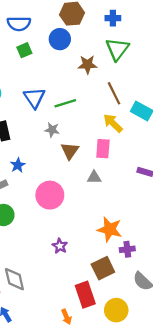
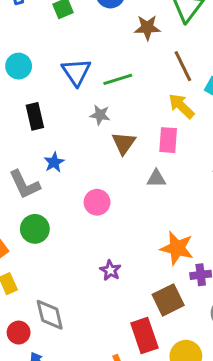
pink circle: (50, 195) -> (97, 202), size x0.7

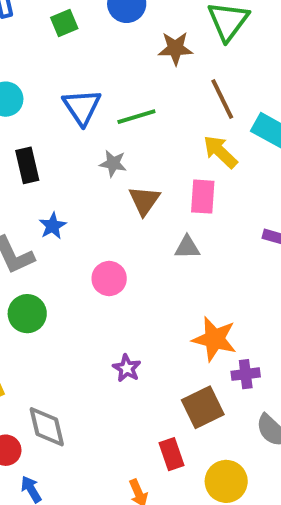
red rectangle: (144, 335) -> (172, 454), size x0.7

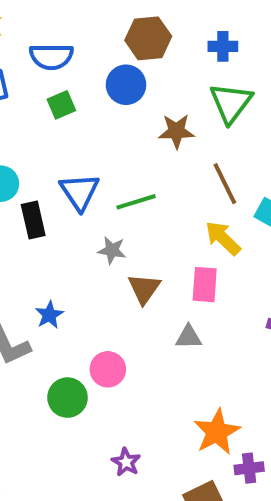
black rectangle: (27, 165) -> (33, 220), moved
green circle: (27, 314) -> (67, 398), moved
orange star: (214, 339) -> (217, 432), turned 30

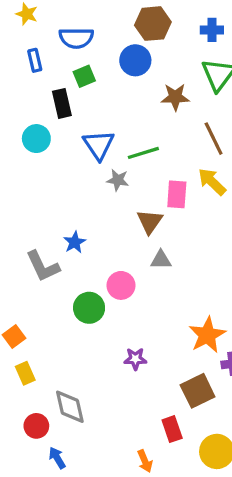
black rectangle: (33, 220) -> (62, 103), moved
gray star: (112, 250) -> (118, 180), moved
pink rectangle: (205, 285) -> (177, 194), moved
gray triangle: (189, 337) -> (161, 260), moved
purple star: (126, 462) -> (135, 359), turned -30

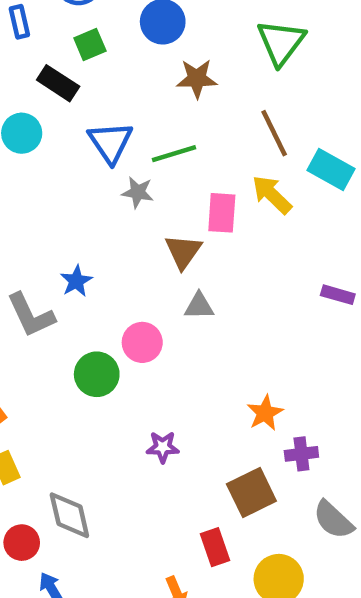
brown star: (175, 97) -> (197, 79), moved
black rectangle: (62, 103) -> (58, 83), turned -44
orange star: (207, 335) -> (265, 413), size x0.7

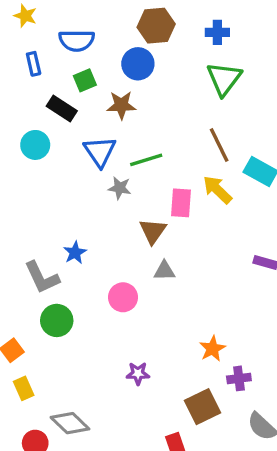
brown star: (197, 79) -> (121, 105), moved
green circle: (97, 374) -> (57, 320), moved
gray diamond: (69, 515) -> (70, 423), turned -33

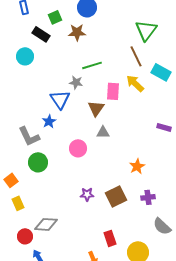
green triangle: (224, 79) -> (146, 30), moved
blue triangle: (100, 152) -> (60, 99), moved
orange star: (212, 349) -> (137, 166), moved
brown square: (202, 407) -> (116, 196), moved
gray diamond: (70, 423) -> (46, 224), turned -40

